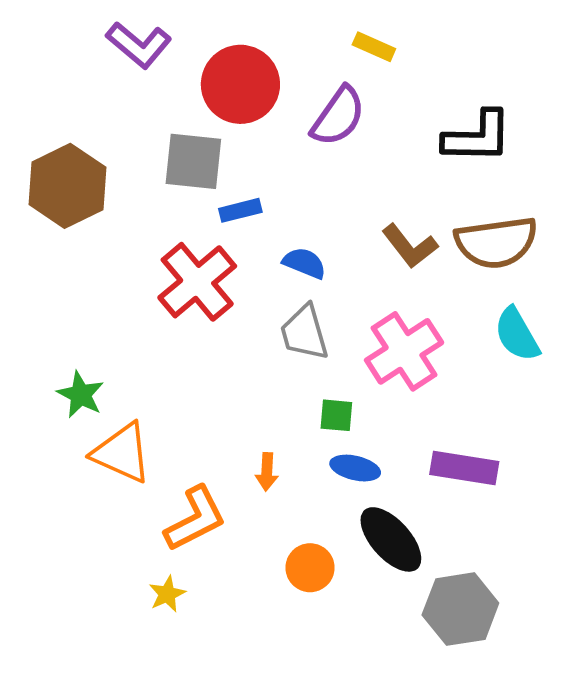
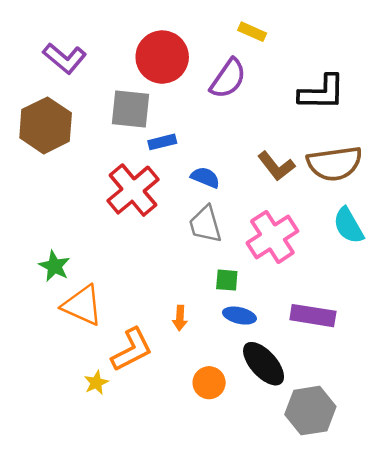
purple L-shape: (139, 45) -> (65, 58), moved
yellow star: (167, 594) -> (96, 383), moved

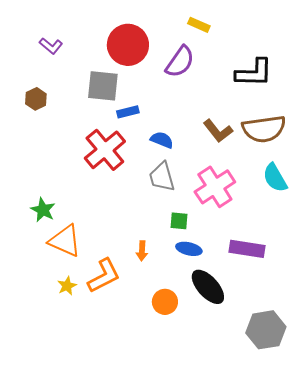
purple L-shape: (65, 58) -> (51, 46), size x0.7
brown hexagon: (46, 125) -> (36, 99), size x0.5
yellow star: (96, 383) -> (67, 286), moved
gray hexagon: (310, 411) -> (266, 330), moved

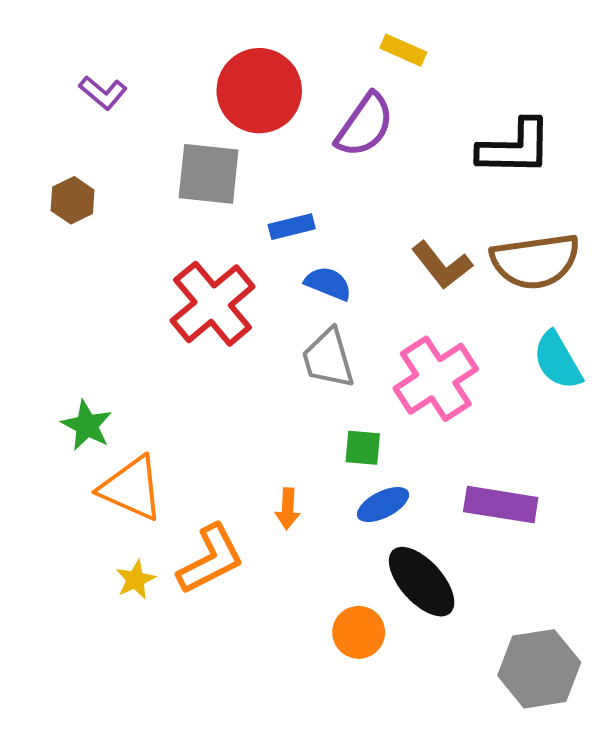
blue rectangle: (128, 112) -> (292, 227), moved
blue ellipse: (189, 249) -> (383, 505), turned -40
orange circle: (165, 302) -> (359, 632), moved

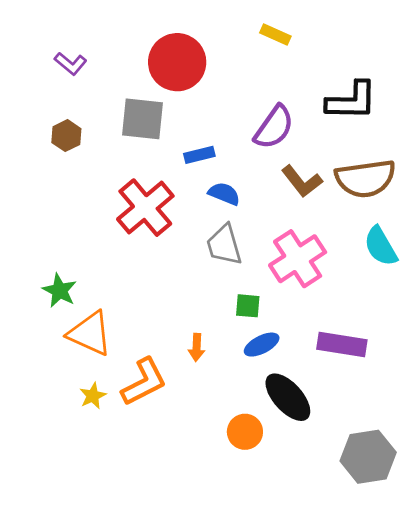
purple semicircle: (365, 125) -> (274, 127), moved
brown hexagon: (73, 200) -> (66, 136), moved

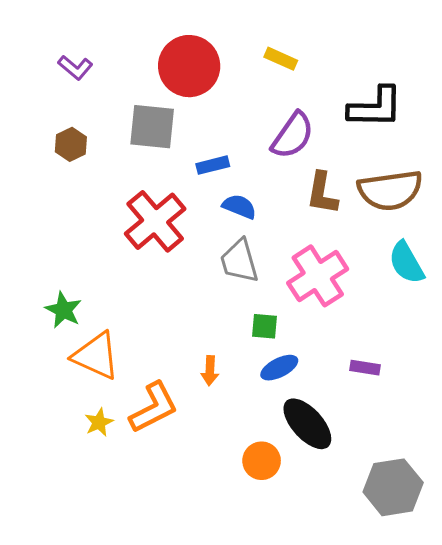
yellow rectangle: (275, 34) -> (281, 59), moved
brown L-shape: (302, 181) -> (322, 193), turned 48
purple rectangle: (342, 345) -> (365, 368), size x0.6

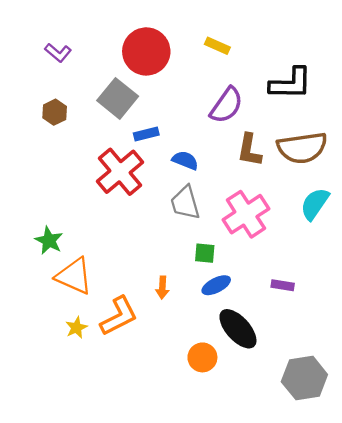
gray square: (152, 127) -> (118, 98), turned 33
blue rectangle: (213, 165) -> (146, 134), moved
cyan semicircle: (406, 263) -> (315, 204), turned 64

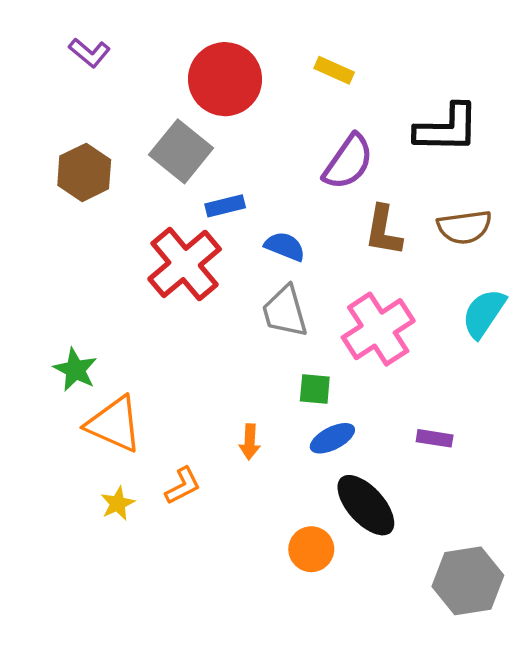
purple L-shape: (58, 53) -> (89, 53), moved
brown hexagon: (55, 112) -> (84, 172), size x1.4
brown semicircle: (302, 148) -> (464, 227), size x0.7
orange L-shape: (119, 316) -> (183, 486), size x0.6

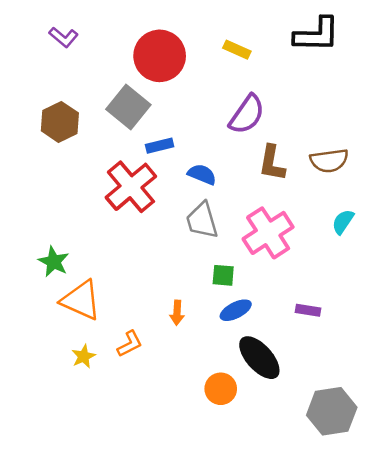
black L-shape: (447, 128) -> (317, 35), moved
cyan semicircle: (484, 313) -> (343, 222), size x0.7

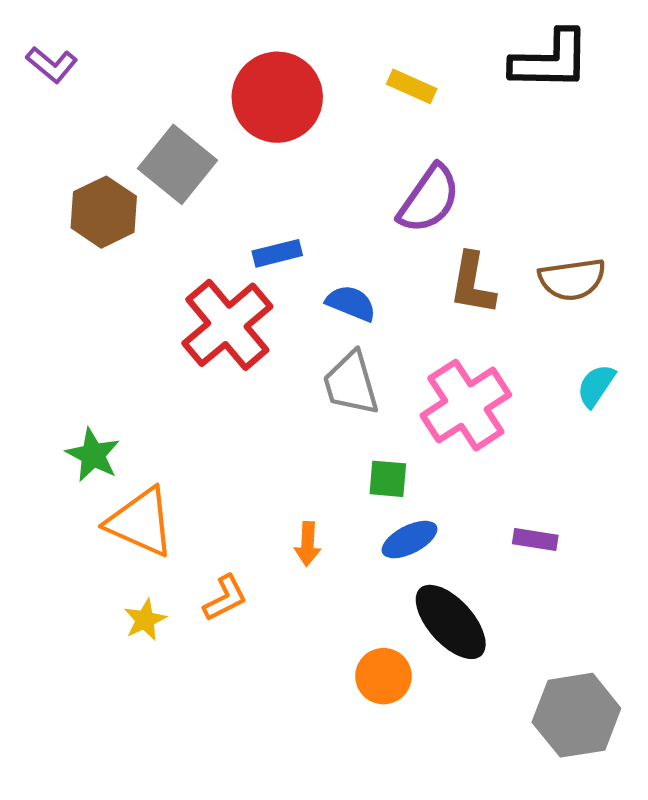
purple L-shape: (64, 37) -> (52, 65), moved
gray square: (128, 107) -> (177, 164), moved

